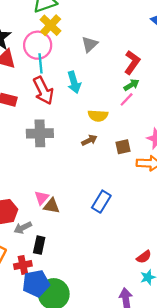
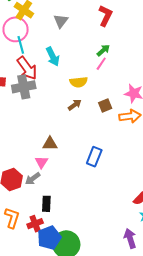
red L-shape: (132, 62) -> (105, 16), moved
gray cross: (40, 133) -> (24, 87), moved
brown triangle: (52, 206) -> (50, 144), moved
gray arrow: (23, 228) -> (33, 179), moved

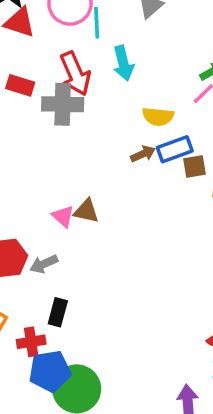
cyan line: (21, 45) -> (97, 23), moved
blue rectangle: (94, 157) -> (175, 149), moved, turned 36
pink triangle: (41, 162) -> (63, 216), moved, turned -32

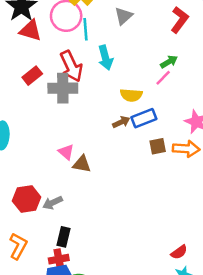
red rectangle: (20, 85) -> (32, 76), turned -54
brown square: (195, 166) -> (158, 146), moved
pink triangle: (63, 216) -> (66, 152), moved
red cross: (31, 342) -> (59, 259), moved

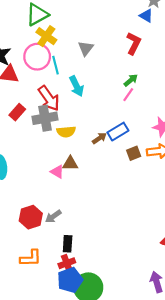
yellow semicircle: (131, 95) -> (66, 132), moved
brown triangle: (82, 164) -> (70, 164), moved
orange L-shape: (18, 246) -> (31, 258), turned 70

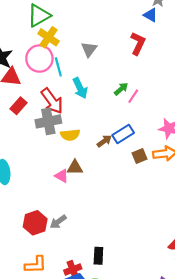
green arrow: (131, 80) -> (121, 89), moved
red rectangle: (17, 112) -> (18, 106), moved
black rectangle: (68, 244) -> (98, 256), moved

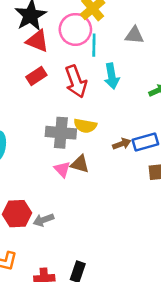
gray triangle: (89, 49) -> (134, 35), turned 42
gray cross: (48, 121) -> (61, 133), moved

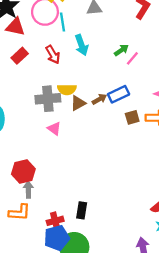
red arrow: (76, 82) -> (53, 55), size x0.7
brown triangle: (80, 164) -> (78, 103), moved, turned -35
gray arrow: (43, 220) -> (28, 190), moved, turned 119

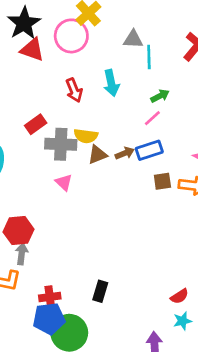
cyan line: (62, 22) -> (149, 57), moved
red rectangle: (20, 56) -> (36, 124), moved
pink line: (132, 58) -> (152, 118), moved
black rectangle: (82, 210) -> (100, 291), moved

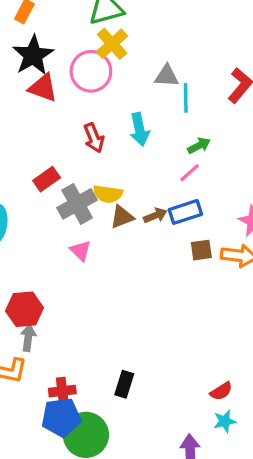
gray cross: (61, 144) -> (77, 204), turned -32

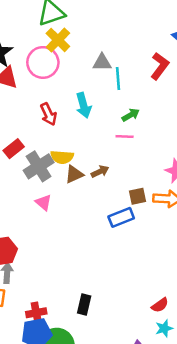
pink line: (190, 173) -> (125, 137), turned 48
blue rectangle: (185, 212) -> (121, 217), moved

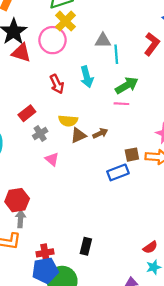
green arrow: (131, 115) -> (127, 85), size x1.5
gray cross: (39, 166) -> (40, 133), moved, size x0.6

